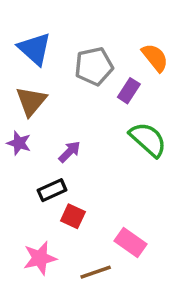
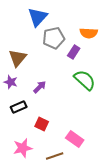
blue triangle: (35, 49) -> (38, 17), moved, turned 30
orange semicircle: (155, 58) -> (89, 33), turned 132
black rectangle: (52, 190) -> (19, 107), moved

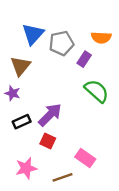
blue triangle: (38, 17) -> (33, 34), moved
purple arrow: (40, 87) -> (50, 115), moved, size x1.6

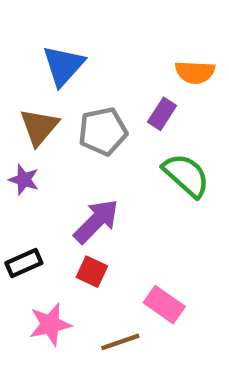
gray pentagon: (61, 43) -> (103, 131), moved
black rectangle: (22, 122) -> (24, 263), moved

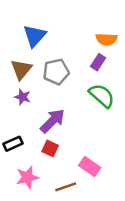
purple rectangle: (162, 114) -> (98, 62), moved
purple star: (24, 180) -> (23, 97), moved

